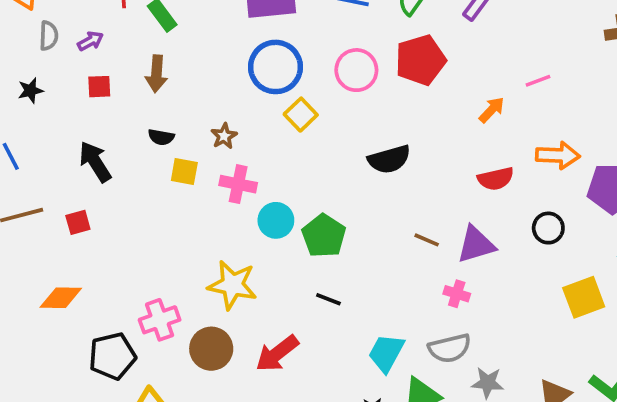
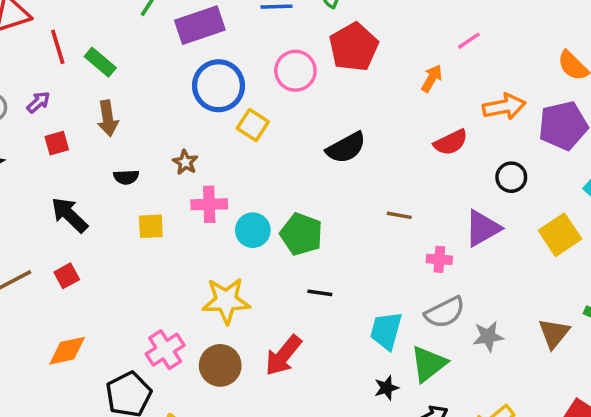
yellow square: (184, 172) -> (151, 226), moved
purple triangle: (476, 244) -> (483, 228), moved

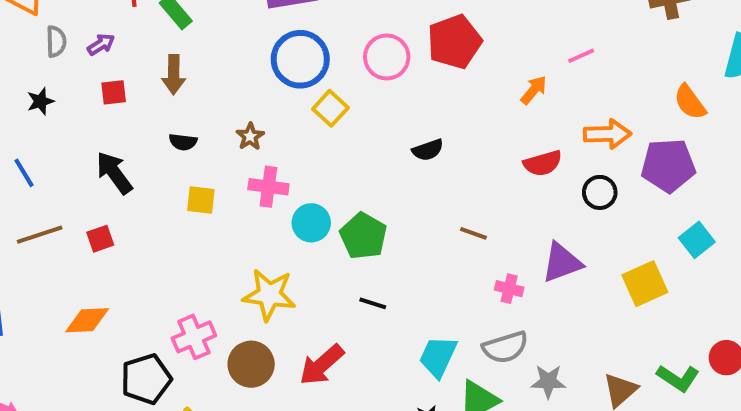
black semicircle: (346, 148) -> (428, 150), size x0.7
black circle: (511, 177) -> (600, 192), moved

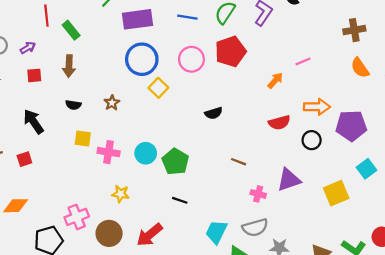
orange semicircle: (690, 102) -> (360, 68), moved
pink cross: (268, 187) -> (109, 152), moved
yellow star: (269, 295) -> (121, 194), size x0.6

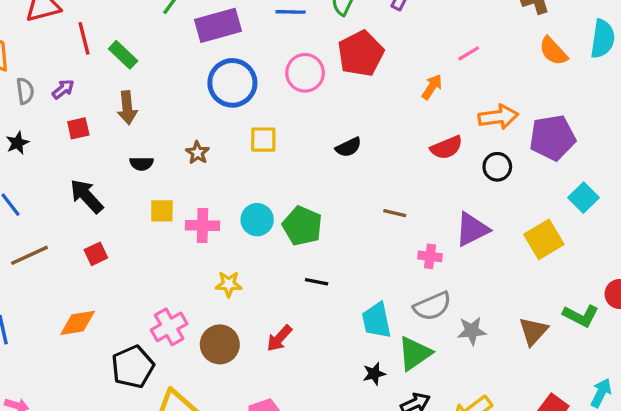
yellow square: (158, 88) -> (263, 140), moved, turned -36
red square: (24, 159) -> (96, 254), moved
cyan trapezoid: (216, 232) -> (377, 320), turned -30
red arrow: (150, 235) -> (279, 338), size x0.7

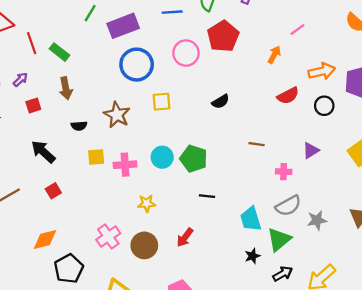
brown star: (197, 153) -> (117, 115), size x1.6
purple triangle: (472, 229) -> (311, 150), size x0.7
black pentagon: (133, 367) -> (69, 269), moved

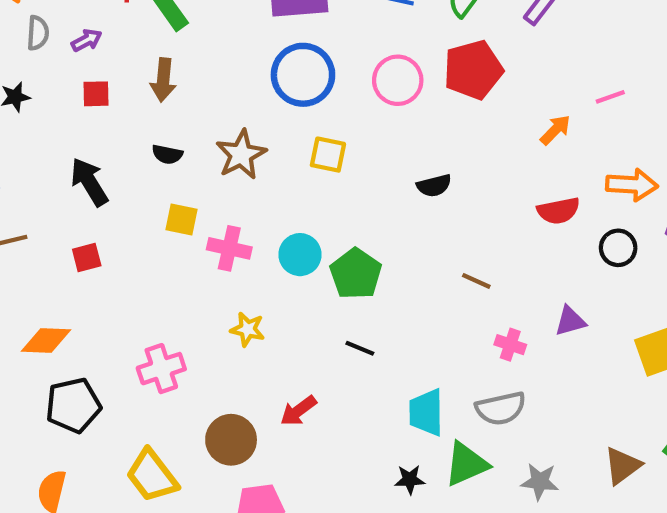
gray star: (317, 220) -> (540, 482), moved
brown circle: (144, 245) -> (231, 440), moved

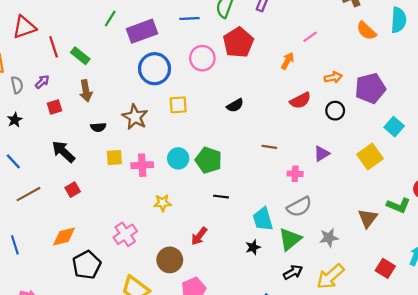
orange arrow: (632, 185) -> (333, 77), size x0.7
black star: (410, 479) -> (253, 247), moved

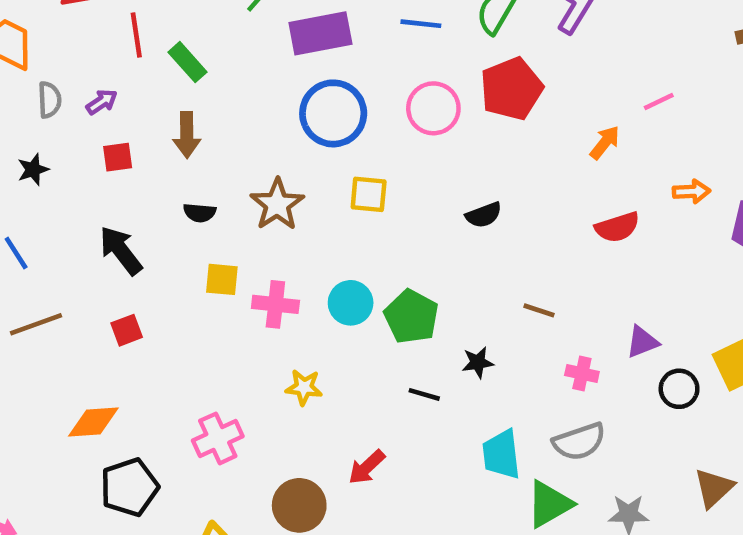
black circle: (335, 111) -> (679, 389), moved
black star: (253, 247) -> (478, 363), moved

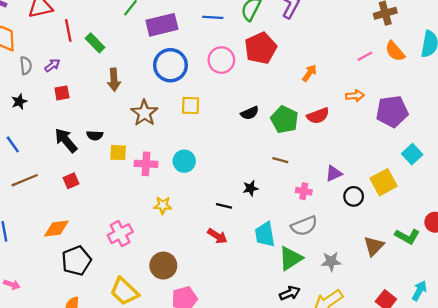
pink line: (659, 101) -> (365, 56), moved
brown arrow: (187, 135) -> (114, 80), moved
black semicircle: (200, 213) -> (95, 135), moved
green pentagon: (411, 317) -> (284, 120), moved
red arrow: (367, 467) -> (217, 236), moved, turned -102

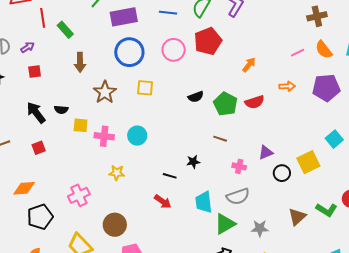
purple pentagon: (392, 112) -> (326, 88), moved

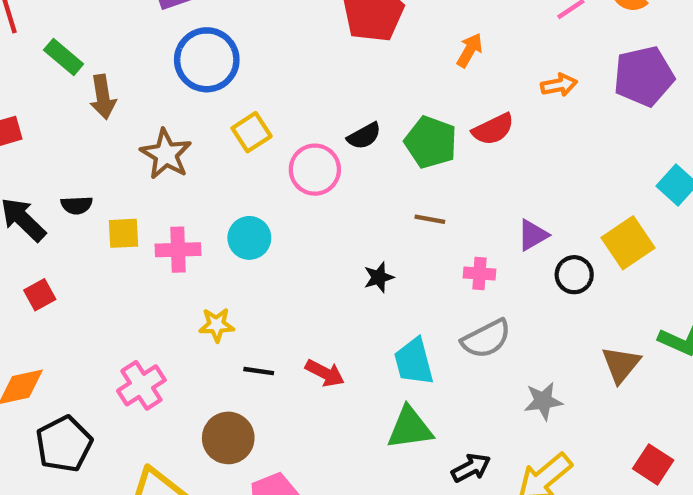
green rectangle: (65, 30) -> (64, 57), moved
pink circle: (174, 50) -> (315, 170), moved
yellow square: (145, 88) -> (252, 132), turned -30
black line: (170, 176) -> (259, 371), moved
green triangle: (225, 224) -> (410, 428), moved, turned 30

